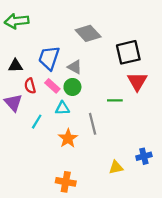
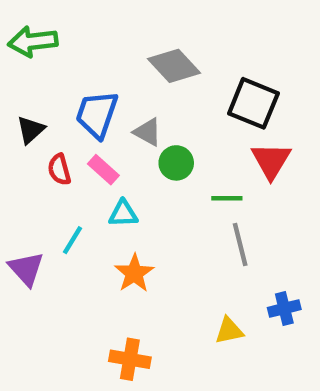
black square: (128, 52) -> (253, 103), turned 35
black triangle: (15, 66) -> (31, 130), turned -40
green circle: (72, 87) -> (176, 163), moved
purple triangle: (13, 103) -> (26, 269), moved
gray line: (93, 124) -> (240, 245), moved

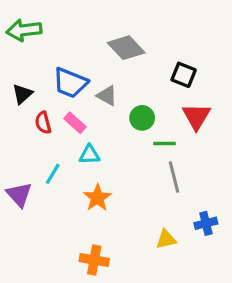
black square: (253, 103) -> (184, 75), size x0.7
blue trapezoid: (97, 114) -> (70, 83), turned -87
green circle: (176, 163) -> (142, 118), moved

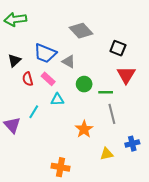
green circle: (142, 118) -> (84, 84), moved
orange star: (97, 198) -> (84, 129), moved

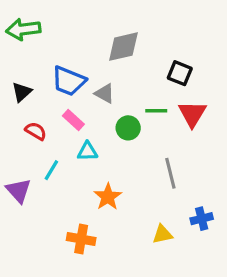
gray diamond: (81, 31) -> (123, 47), turned -60
red semicircle: (28, 79) -> (36, 131), moved, turned 136
green line: (106, 92) -> (156, 111), moved
orange star: (84, 129) -> (108, 197), moved
orange cross: (60, 167) -> (81, 239), moved

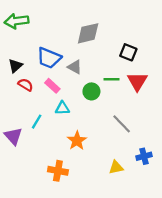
red semicircle: (36, 131) -> (25, 85), moved
gray line: (170, 173) -> (122, 124), turned -30

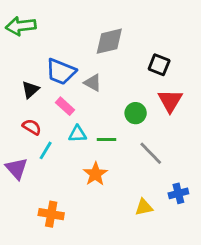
black triangle: (15, 66) -> (30, 90), moved
green line: (112, 79) -> (107, 139), moved
red semicircle: (25, 85) -> (32, 127), moved
green circle: (91, 91) -> (136, 113), moved
orange cross: (58, 171) -> (51, 214), moved

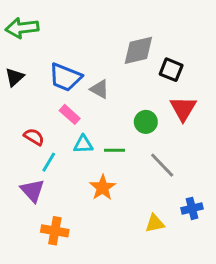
gray diamond: (109, 41) -> (138, 50), moved
black triangle: (30, 90) -> (15, 77), moved
purple triangle: (17, 168) -> (32, 191), moved

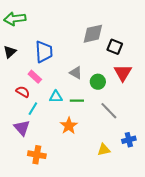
blue trapezoid: (65, 77) -> (44, 52), turned -115
gray triangle: (100, 89) -> (76, 73), moved
pink rectangle: (70, 114) -> (35, 77), moved

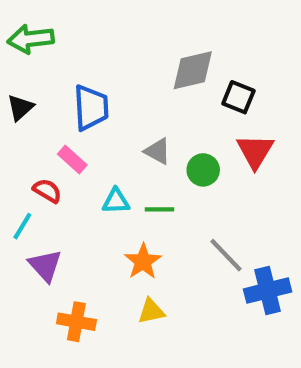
cyan line: (33, 109) -> (22, 226), moved
gray line: (109, 111) -> (226, 255), moved
blue cross: (129, 140) -> (268, 290), size x1.5
yellow triangle: (104, 150) -> (151, 311), moved

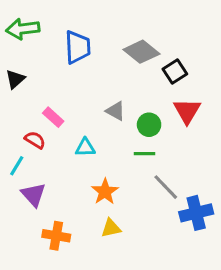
gray diamond: (193, 70) -> (141, 52), turned 52
black square: (238, 97) -> (175, 71), turned 35
blue trapezoid: (91, 108) -> (78, 47), moved
green line: (160, 209) -> (144, 154), moved

